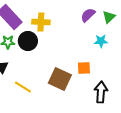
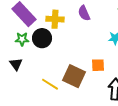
purple semicircle: (88, 15) -> (84, 13), moved, turned -70
yellow line: (23, 87) -> (50, 84), moved

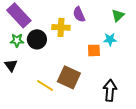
yellow cross: (55, 19) -> (61, 27), moved
orange square: (98, 65) -> (94, 50), moved

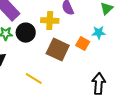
orange square: (94, 50) -> (83, 44), turned 32
brown square: (69, 77) -> (58, 50), moved

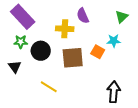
black circle: (26, 33) -> (41, 51), moved
brown square: (58, 50) -> (73, 58), turned -30

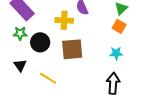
cyan star: (114, 41) -> (116, 53), moved
orange square: (98, 52) -> (119, 26), moved
black triangle: (15, 67) -> (20, 65), moved

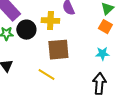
black circle: (40, 42) -> (26, 30), moved
yellow line: (48, 78) -> (46, 75), moved

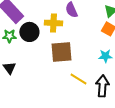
yellow line: (46, 75) -> (78, 79), moved

